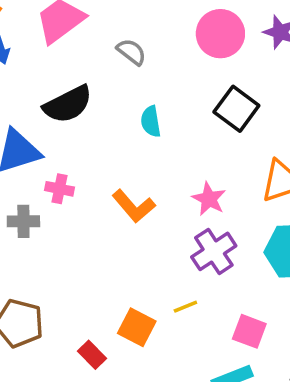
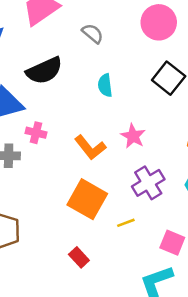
pink star: (209, 199) -> (133, 136), moved
orange square: (137, 327) -> (87, 199), moved, size x1.4
red rectangle: (92, 355) -> (79, 257), moved

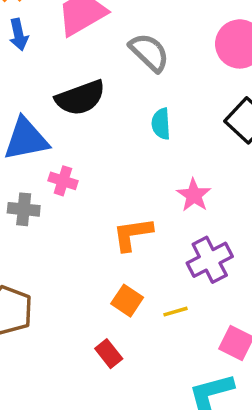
gray semicircle: (93, 33) -> (149, 52), size x1.4
orange L-shape: (90, 147) -> (133, 234), moved, turned 116
orange square: (87, 199) -> (127, 301), moved, size x0.6

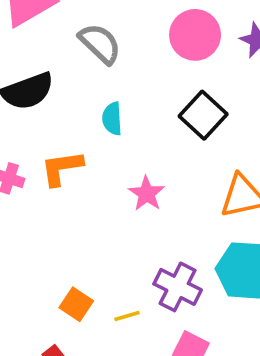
orange L-shape: (133, 234) -> (62, 168), moved
purple cross: (210, 260) -> (178, 287), moved, turned -36

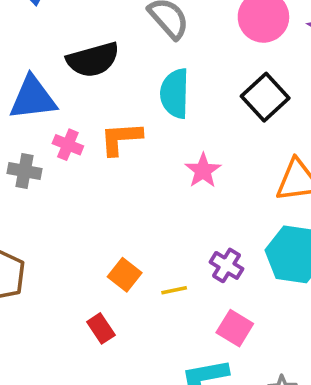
cyan semicircle: (112, 119) -> (175, 93), size x1.5
purple cross: (178, 287) -> (226, 265), size x0.7

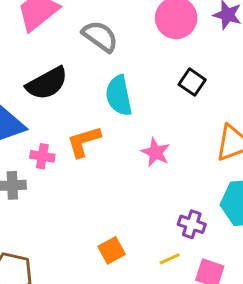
black square: (265, 97) -> (192, 82), size x0.7
orange square: (125, 275) -> (112, 250), turned 36
yellow line: (174, 290) -> (170, 259), moved

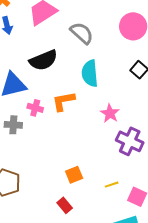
purple cross: (192, 224) -> (130, 141), moved, size x1.5

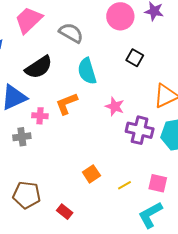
yellow line: (112, 185) -> (125, 185), moved
red rectangle: (65, 205) -> (65, 212), moved

